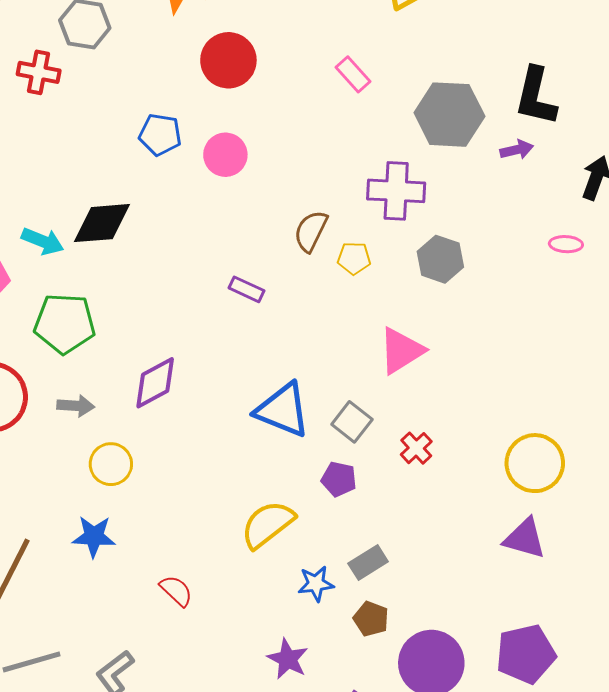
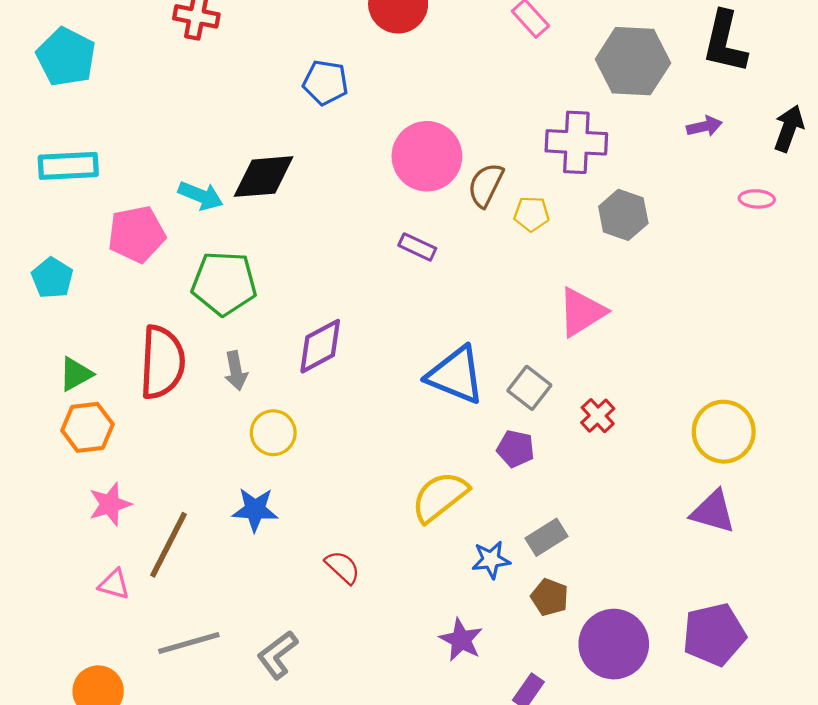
purple arrow: (517, 150) -> (704, 126), moved
pink circle: (225, 155) -> (427, 156), moved, size x1.5
gray arrow: (76, 406) -> (236, 371), turned 75

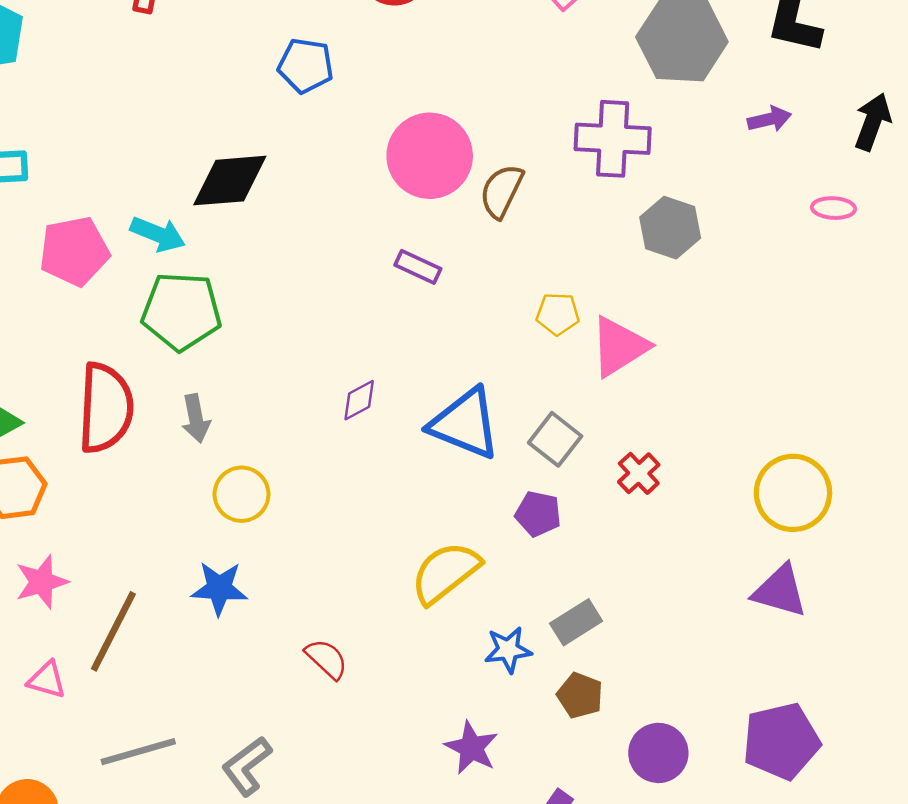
cyan arrow: (201, 196) -> (158, 234), moved
yellow pentagon: (532, 214) -> (558, 314), moved
purple diamond: (320, 346) -> (359, 400), moved, size x0.6
purple circle: (614, 644) -> (658, 753), size x0.7

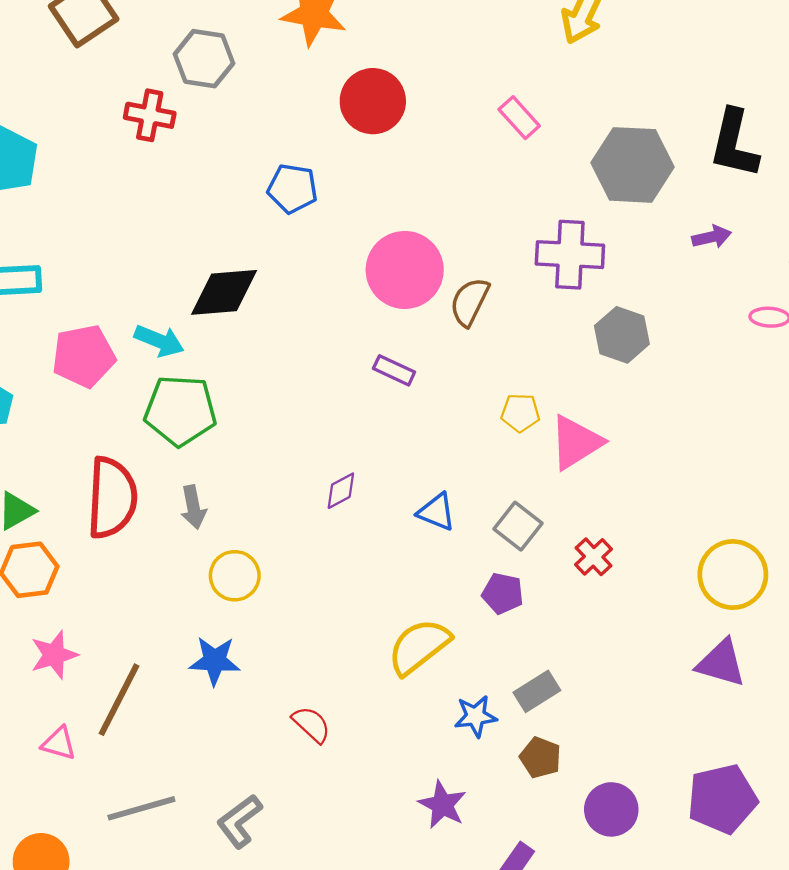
blue triangle: (465, 424) -> (437, 512), size x0.6

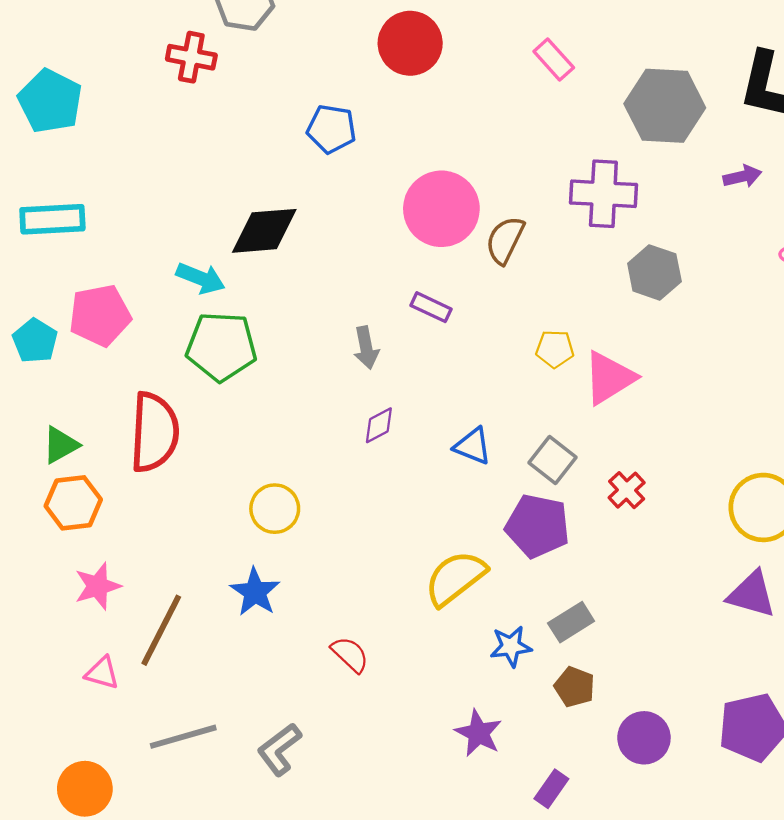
pink pentagon: (84, 356) -> (100, 315), moved
gray arrow: (193, 507) -> (366, 348), moved
purple pentagon: (503, 593) -> (537, 526), size x1.6
blue star: (215, 661) -> (255, 592), turned 30

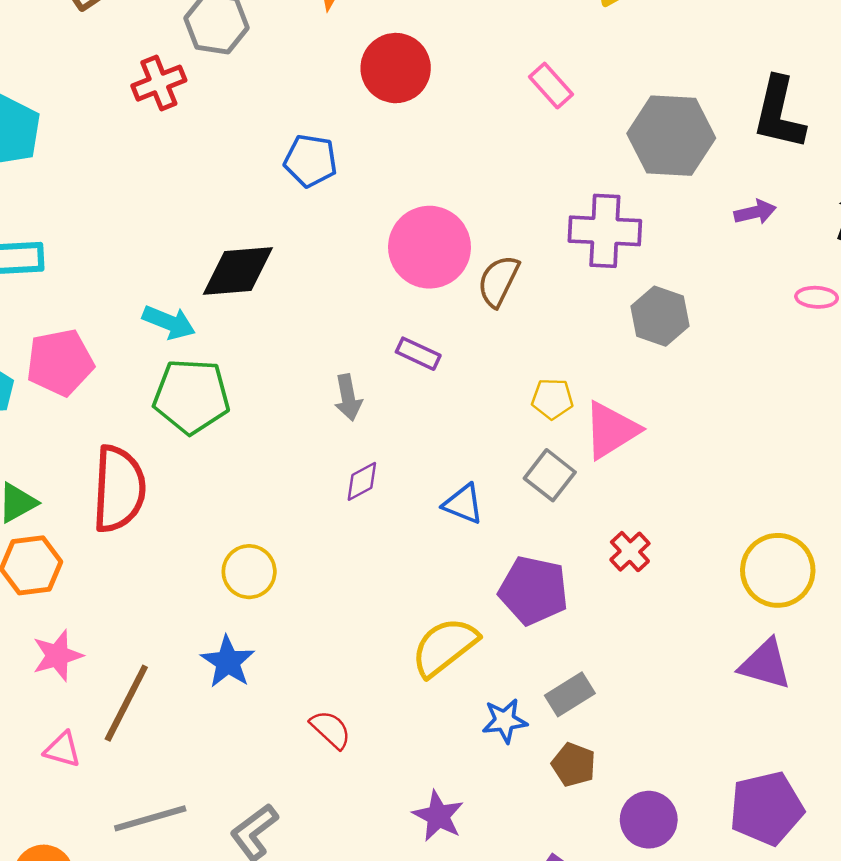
red cross: (191, 57) -> (159, 83), turned -33
gray square: (553, 460) -> (550, 475), moved
purple star: (478, 733) -> (438, 816), moved

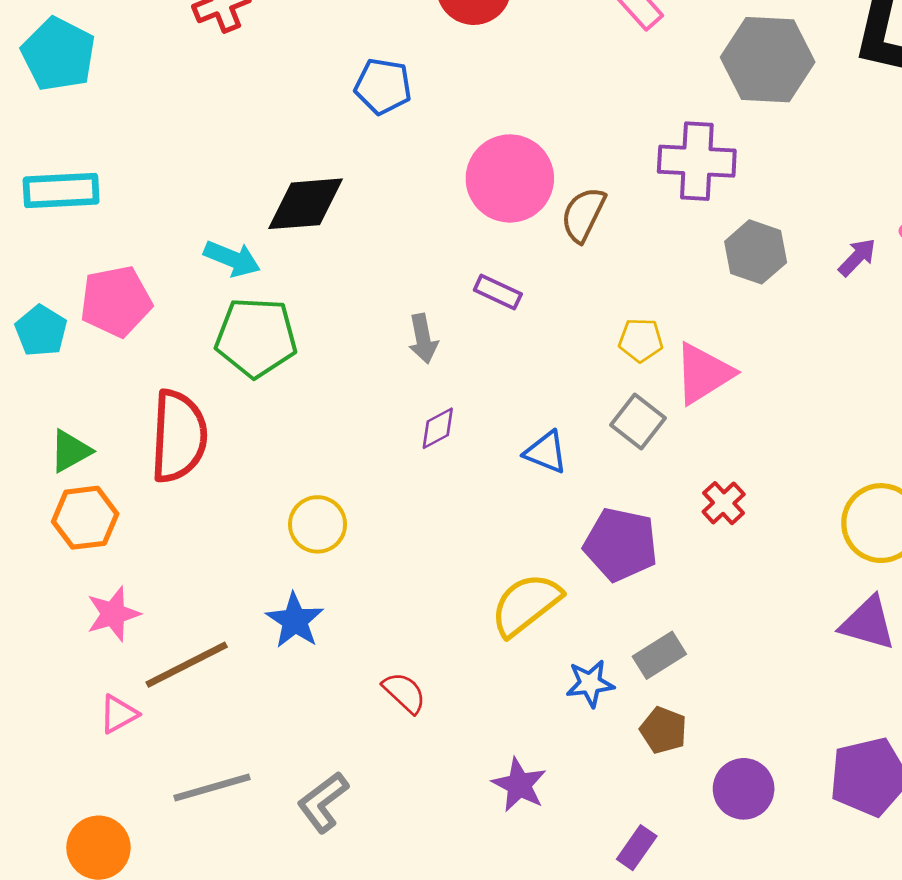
purple arrow: (755, 212) -> (857, 257), moved, turned -33
brown line: (126, 703) -> (187, 665), turned 36
pink triangle: (62, 750) -> (119, 714), turned -45

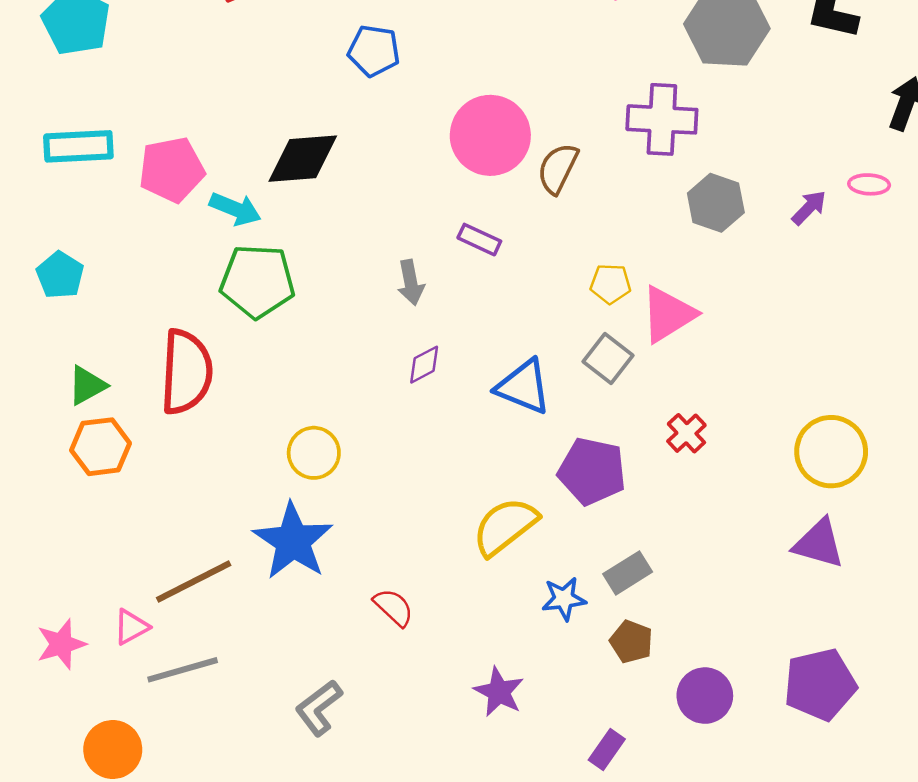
pink pentagon: (116, 301) -> (172, 170), moved
blue triangle: (546, 452) -> (523, 387), size x1.4
pink star: (113, 614) -> (61, 644), moved
blue star: (295, 621) -> (293, 541), size x1.5
gray line: (212, 788) -> (183, 670), moved

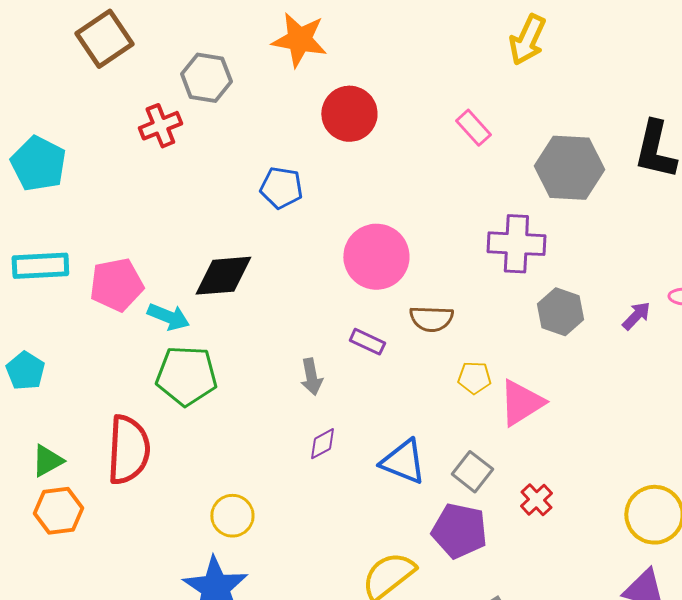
brown semicircle: (558, 168) -> (431, 319), moved, turned -114
gray square: (608, 358) -> (472, 472), moved

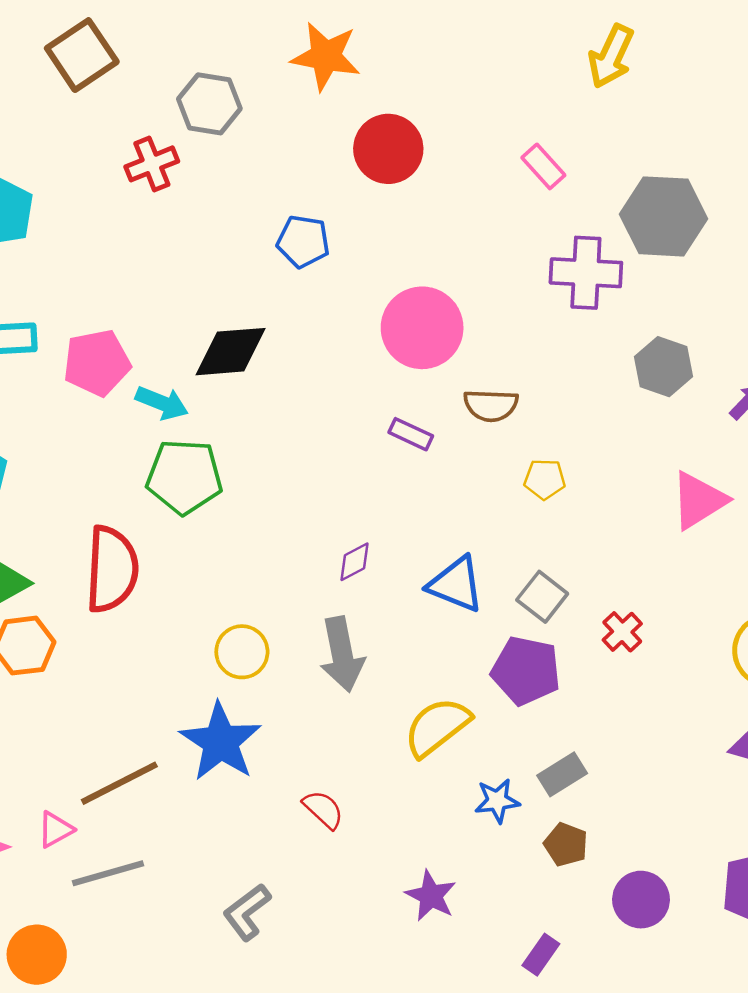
purple cross: (516, 244) -> (586, 273), moved
gray hexagon: (560, 312) -> (664, 367), moved
gray arrow: (311, 377) -> (342, 654), moved, size x1.6
pink triangle: (521, 403) -> (699, 500), moved

